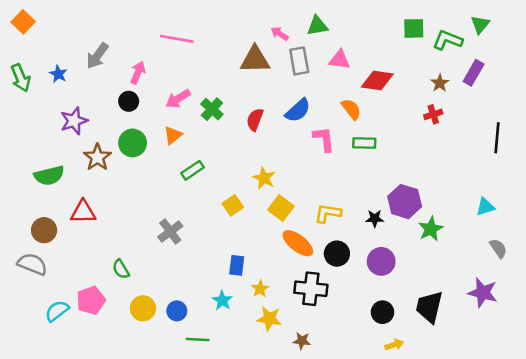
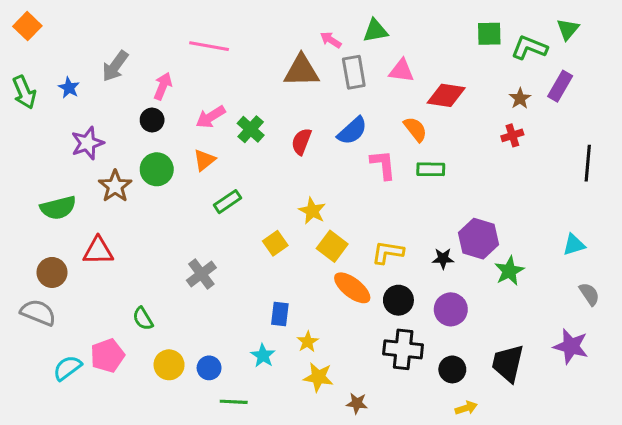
black cross: (311, 289) -> (403, 349), moved

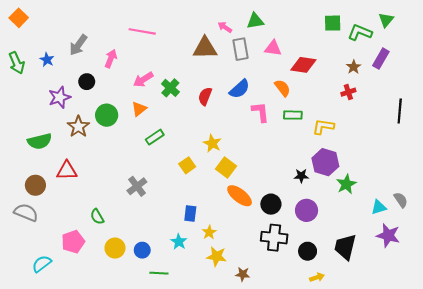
black circle: (152, 120) -> (87, 82), moved
cyan triangle: (574, 245) -> (379, 207), moved
yellow L-shape: (388, 252) -> (323, 127), moved
cyan semicircle: (67, 368) -> (42, 264), moved

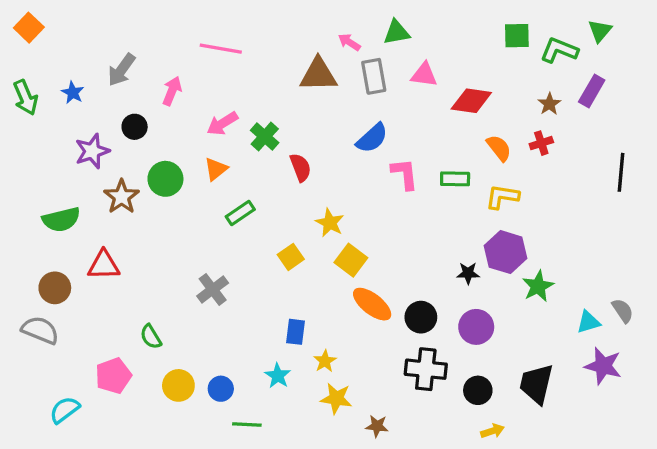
orange semicircle: (282, 88) -> (499, 148), moved
red semicircle: (205, 96) -> (300, 167), moved, turned 138

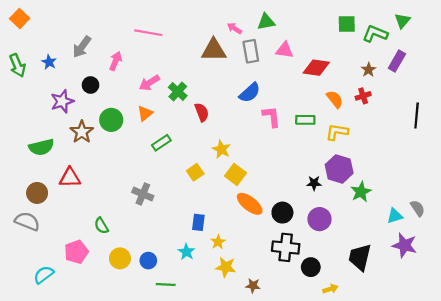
gray cross: (213, 289) -> (143, 194), turned -30
black circle: (478, 390) -> (311, 267), moved

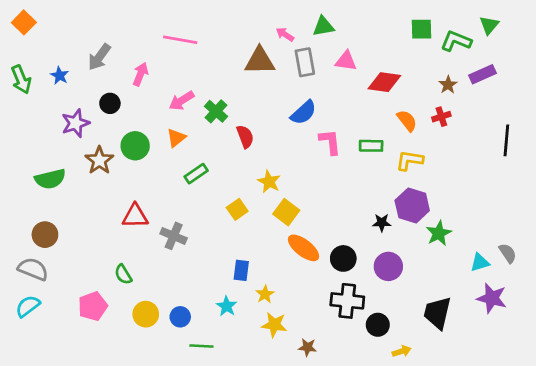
purple rectangle: (397, 61) -> (482, 74), turned 36
red triangle: (70, 178) -> (135, 216), moved
cyan semicircle: (44, 275) -> (28, 306), moved

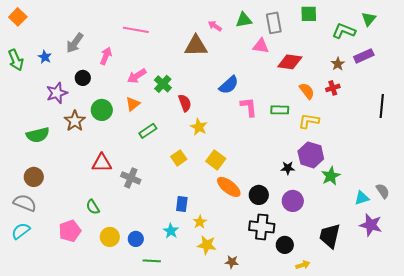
green square: (422, 29) -> (309, 14), moved
gray rectangle: (305, 62) -> (274, 23), moved
yellow star: (269, 182) -> (199, 127), moved

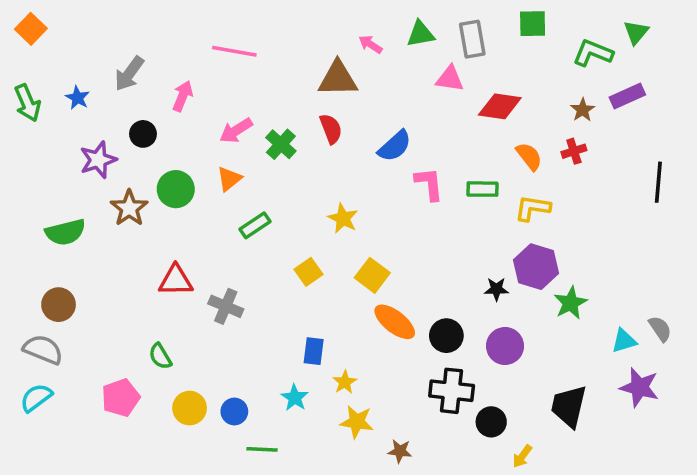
red semicircle: (185, 103) -> (331, 129), moved
yellow arrow: (303, 265) -> (522, 456), turned 144

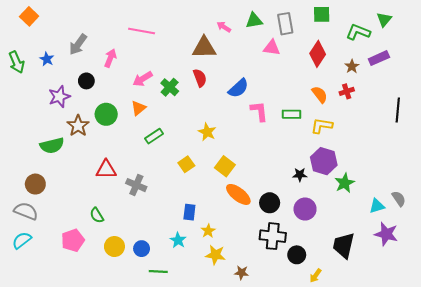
orange square: (31, 29) -> (29, 16), moved
red diamond: (500, 106) -> (318, 54), moved, turned -65
green semicircle: (65, 232) -> (52, 146), moved

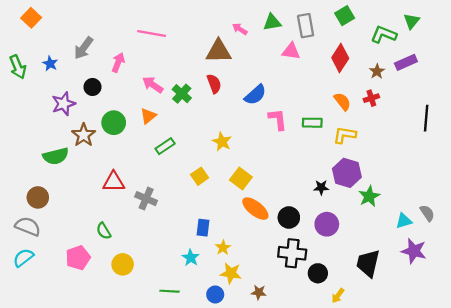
green square: (322, 14) -> (345, 16), turned -30
pink arrow: (143, 79) -> (153, 85), turned 66
blue circle: (142, 249) -> (215, 294), moved

